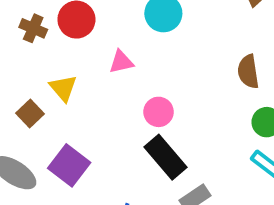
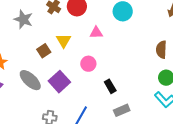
pink circle: (159, 112) -> (88, 64), moved
black rectangle: (165, 157) -> (110, 86), size x0.6

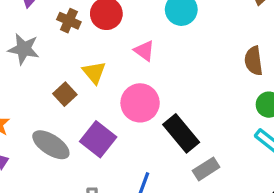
pink triangle: (96, 33) -> (144, 51), turned 48
pink circle: (88, 64) -> (140, 103), size x1.5
black rectangle: (110, 86) -> (181, 133), size x1.6

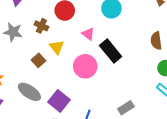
brown cross: (69, 21) -> (41, 26), moved
black rectangle: (181, 133) -> (111, 51), moved
purple square: (98, 139) -> (59, 101), moved

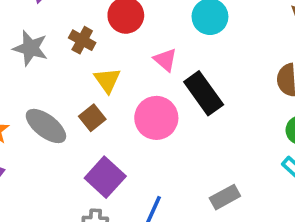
brown square: (38, 60) -> (92, 118), moved
gray ellipse: (29, 92) -> (46, 126), moved

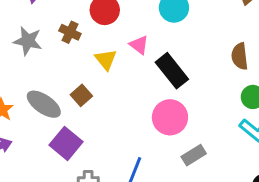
yellow triangle: (107, 80) -> (106, 60), moved
pink circle: (156, 118) -> (170, 117), moved
purple square: (105, 177) -> (66, 143), moved

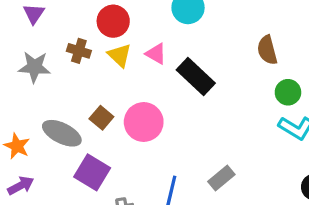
yellow triangle: (106, 60) -> (120, 55), moved
pink circle: (170, 117) -> (144, 122), moved
gray rectangle: (194, 155) -> (221, 178), moved

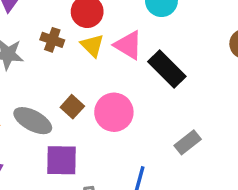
pink triangle: (156, 54) -> (128, 45), size x1.4
purple square: (92, 172) -> (61, 160), turned -32
gray rectangle: (221, 178) -> (188, 142), moved

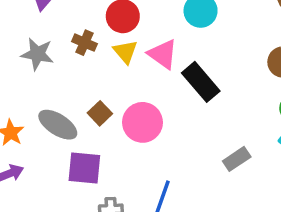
gray rectangle: (188, 142) -> (237, 159), moved

